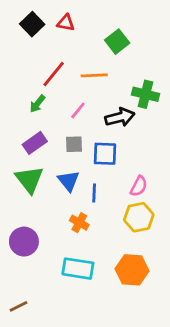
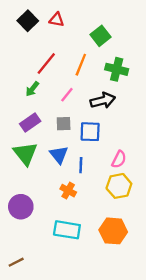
orange line: (94, 75) -> (81, 65), turned -65
green cross: (146, 94) -> (117, 69), moved

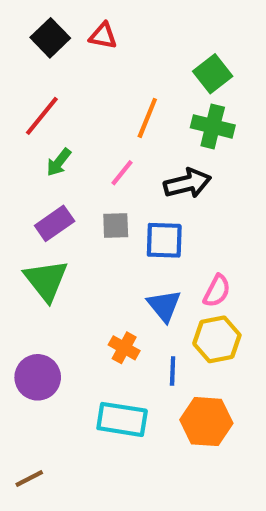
green square: (100, 36) -> (213, 74), moved
red line: (46, 64) -> (42, 116), moved
blue triangle: (59, 155) -> (164, 306), moved
blue line: (81, 165) -> (173, 371), moved

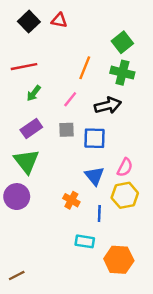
red line: (42, 116) -> (24, 67), turned 40
purple circle: (38, 377) -> (17, 197), moved
cyan rectangle: (122, 419) -> (85, 241), moved, size x0.7
orange hexagon: (206, 422) -> (119, 260), moved

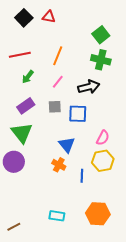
orange line: (85, 68) -> (58, 56), moved
blue triangle: (94, 176) -> (67, 145), moved
cyan rectangle: (85, 241) -> (57, 216), moved

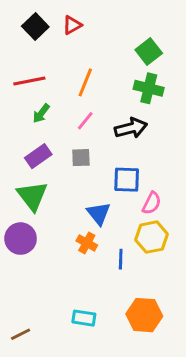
red triangle: (49, 17) -> (72, 25), turned -40
blue square: (78, 114) -> (127, 180), moved

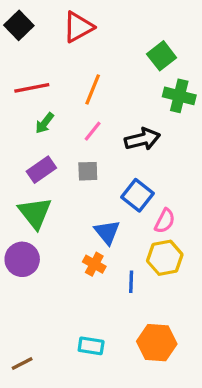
red triangle: (72, 25) -> (78, 27), size x1.5
black square: (35, 26) -> (19, 25), moved
green cross: (149, 88) -> (179, 96), moved
blue square: (127, 180) -> (138, 195), turned 36

